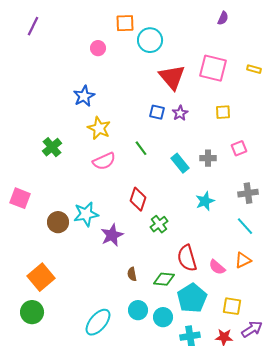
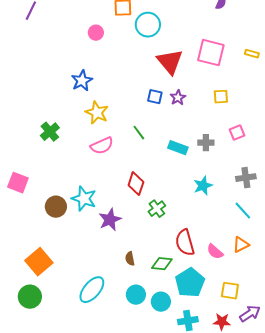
cyan rectangle: (180, 163) -> (178, 148), turned -30
cyan star: (86, 214) -> (84, 199), turned 30
cyan ellipse: (98, 322) -> (92, 290), moved

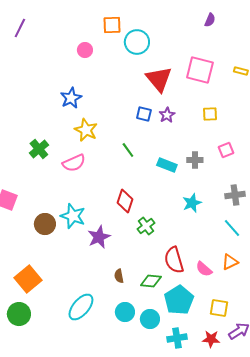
pink semicircle: (102, 146) -> (74, 163), moved

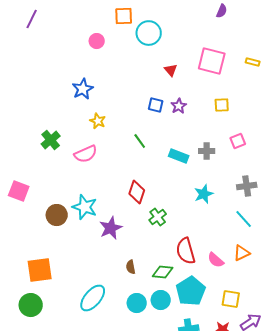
red triangle: (159, 79) -> (171, 70), size x0.5
yellow star: (86, 130) -> (98, 121), size x0.7
orange square: (28, 279) -> (40, 270), turned 32
cyan circle: (150, 319) -> (161, 300), moved

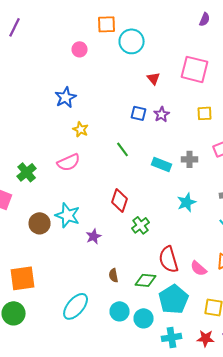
green cross: (51, 140) -> (27, 172), moved
purple star: (111, 228) -> (94, 236), size x0.7
cyan circle: (161, 300) -> (144, 318), moved

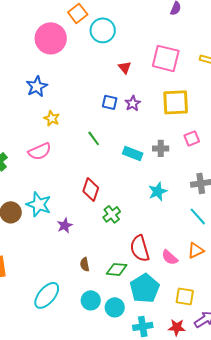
orange square: (107, 24) -> (78, 13), turned -36
pink circle: (80, 49) -> (51, 38), size x2.0
yellow square: (205, 113) -> (176, 102), size x1.8

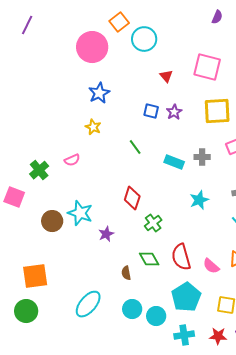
blue star: (37, 86) -> (99, 93), moved
pink semicircle: (40, 151) -> (72, 160), moved, size x0.7
green diamond: (117, 269) -> (149, 259), moved, turned 55

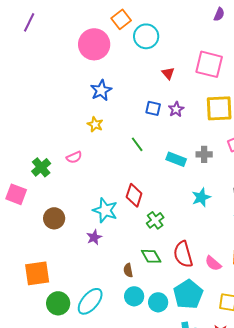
cyan star: (80, 213) -> (105, 210), moved
purple star: (106, 234) -> (94, 237), moved
cyan circle: (132, 309) -> (134, 296), moved
green circle: (26, 311) -> (58, 303), moved
cyan circle: (156, 316) -> (158, 302), moved

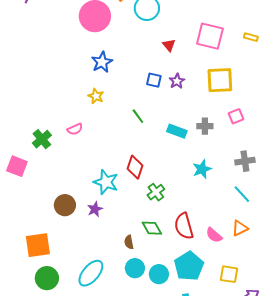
brown circle: (54, 218) -> (65, 205), moved
green circle: (58, 303) -> (47, 278), moved

